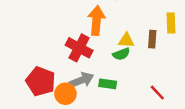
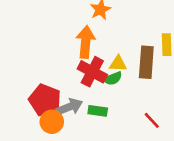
brown rectangle: (152, 39) -> (146, 62), size x1.6
red cross: (79, 48) -> (92, 72), moved
red pentagon: (41, 81) -> (45, 100), moved

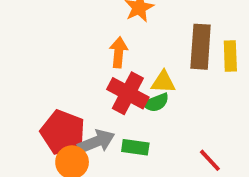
orange arrow: (86, 42) -> (119, 52), size x0.7
brown rectangle: (146, 62) -> (201, 47), moved

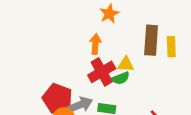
red cross: (128, 93) -> (102, 72), turned 32

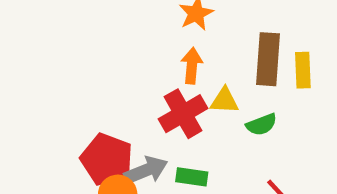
orange arrow: (95, 44) -> (192, 66), moved
green semicircle: (121, 78) -> (261, 125), moved

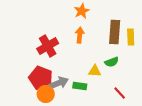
yellow triangle: (224, 101) -> (95, 71), moved
red cross: (183, 114) -> (48, 46), moved

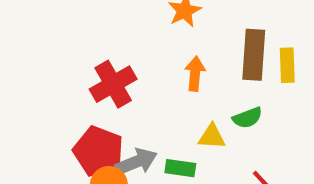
orange arrow: (80, 35) -> (195, 74), moved

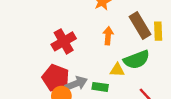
brown rectangle: (254, 55) -> (140, 25), turned -35
green semicircle: (247, 118) -> (137, 60), size x1.6

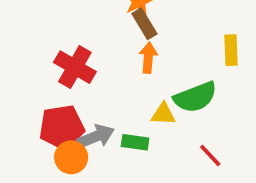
brown rectangle: (140, 25) -> (144, 24), moved, size x0.7
red cross: (64, 41) -> (75, 67), turned -30
red pentagon: (56, 78) -> (62, 127), turned -30

